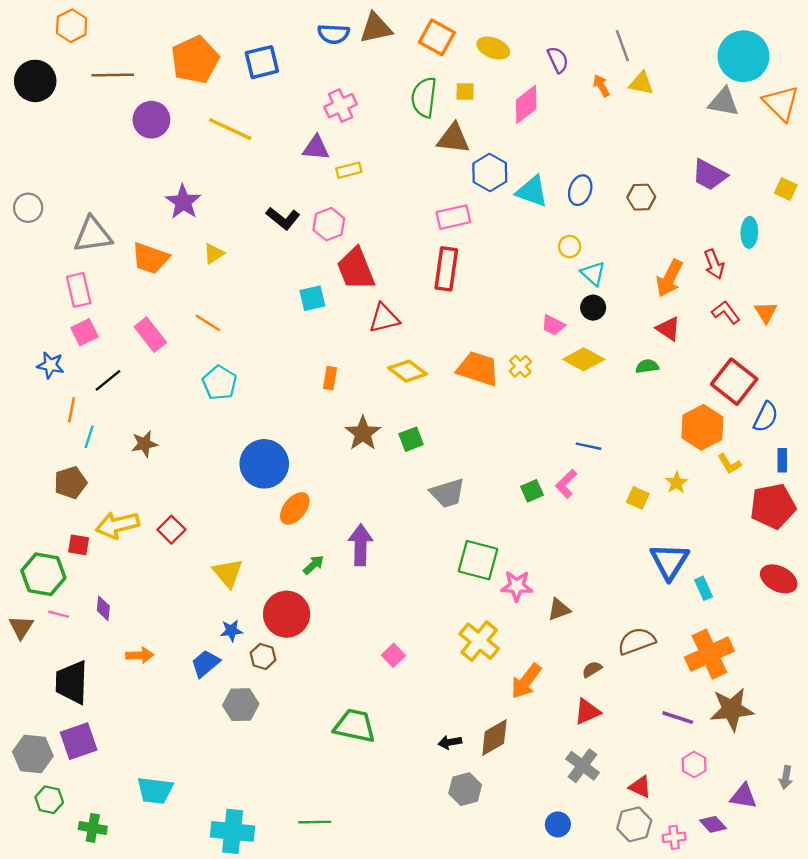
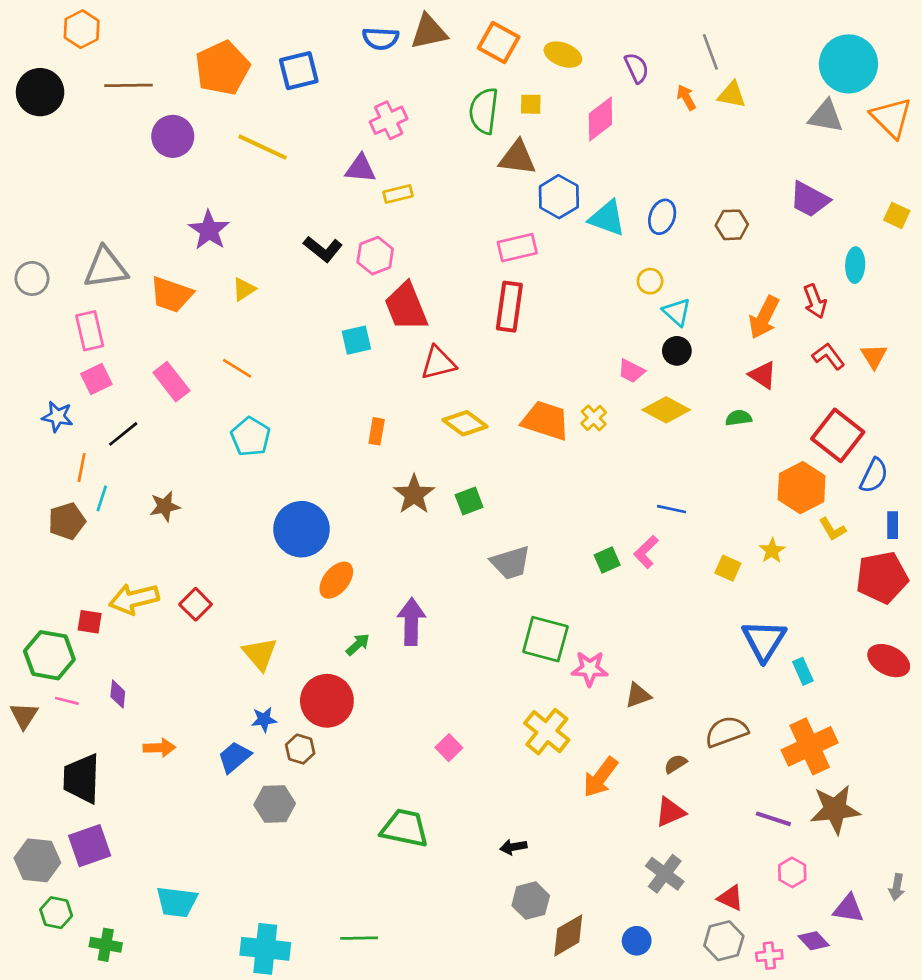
gray circle: (28, 208) -> (32, 278), moved
brown pentagon: (70, 483) -> (67, 521), moved
brown diamond: (494, 738) -> (568, 935), moved

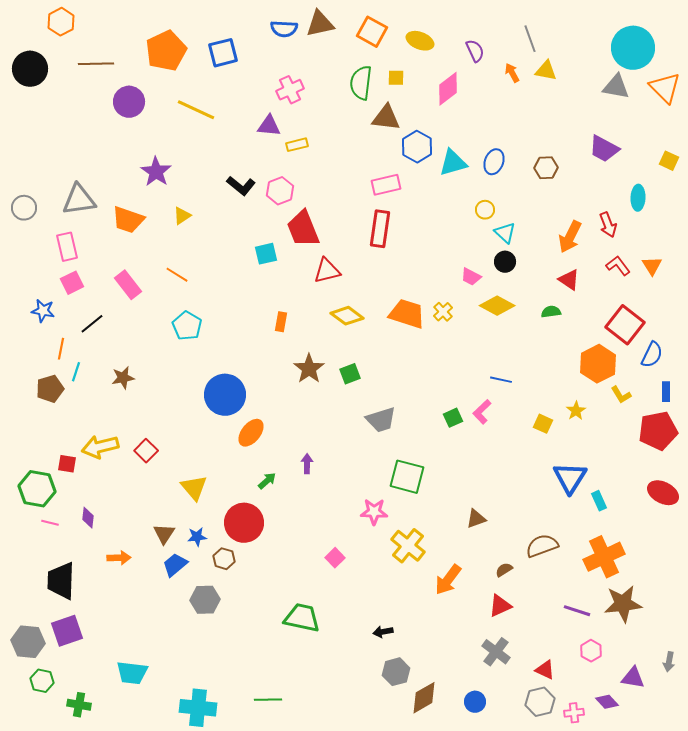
cyan triangle: (607, 218) -> (453, 163), turned -36
purple arrow: (411, 622) -> (307, 464), size x0.6
pink star: (590, 669) -> (374, 512), moved
brown triangle: (24, 716) -> (164, 534), moved

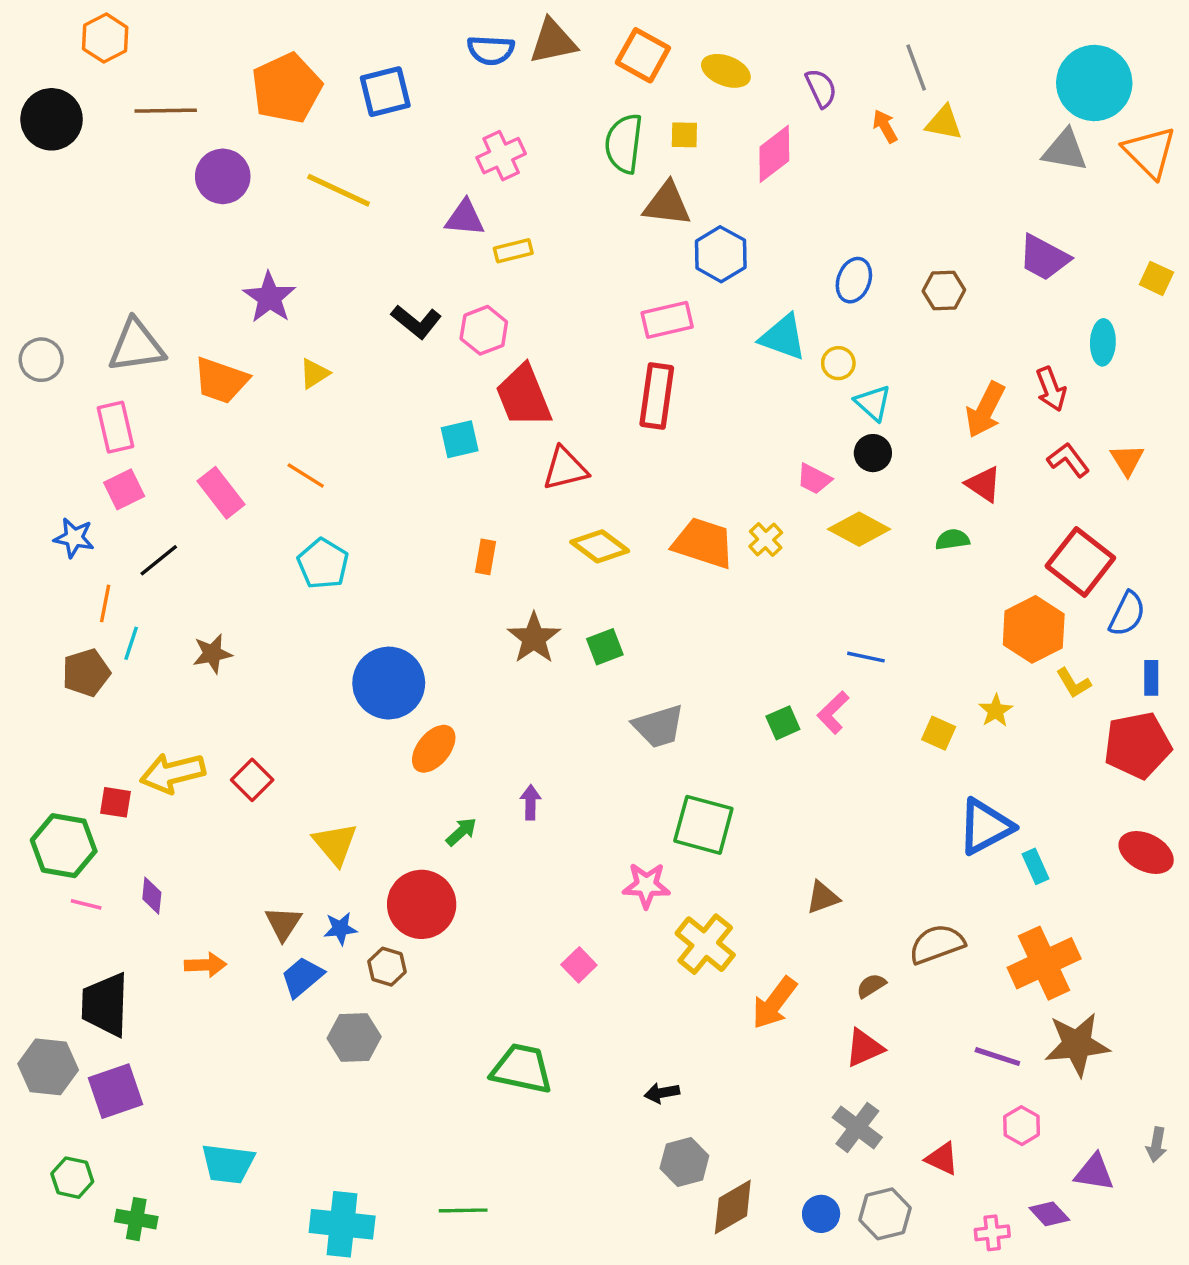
cyan triangle: (453, 163) -> (783, 337), moved, turned 36
blue triangle: (570, 478) -> (985, 827), turned 30
gray hexagon: (28, 642) -> (48, 1067), moved
gray hexagon: (540, 702) -> (885, 1214), moved

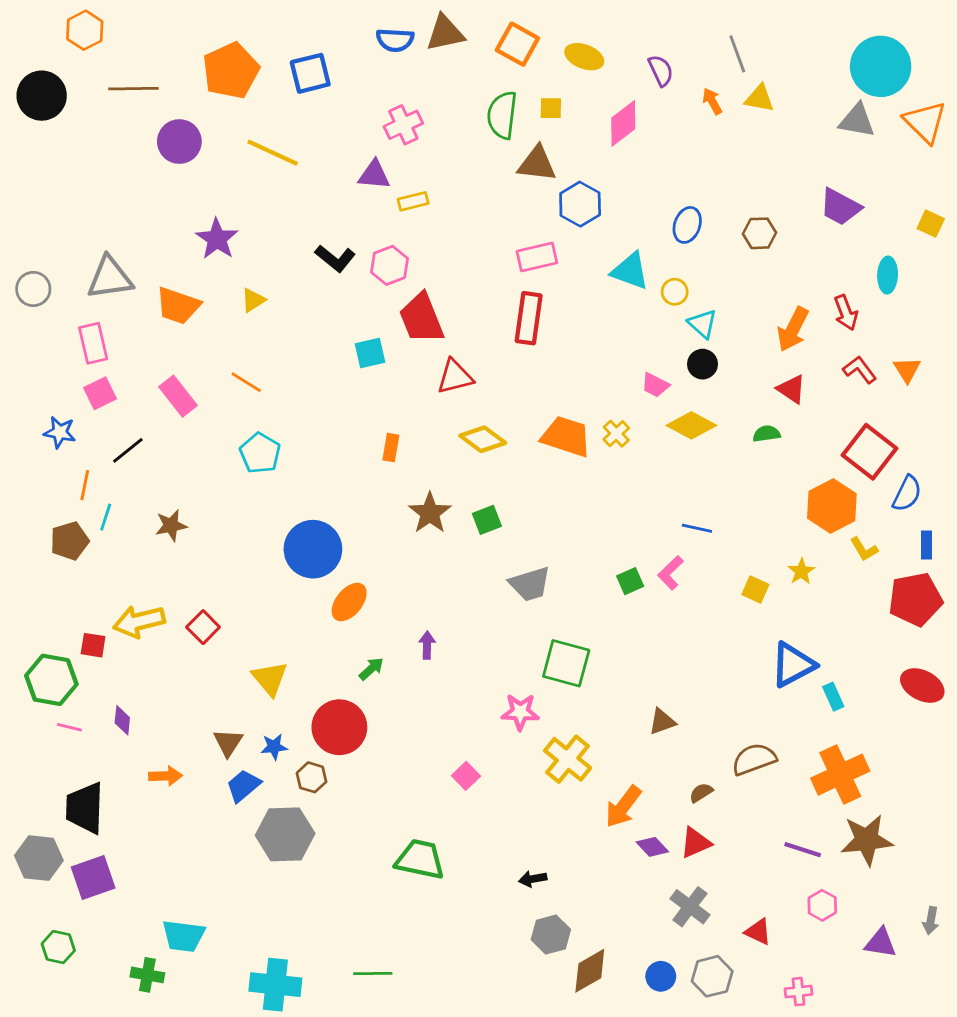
gray hexagon: (354, 1038) -> (285, 834), size x1.4
purple diamond: (1049, 1214) -> (652, 847), moved
green cross: (136, 1219) -> (147, 975), moved

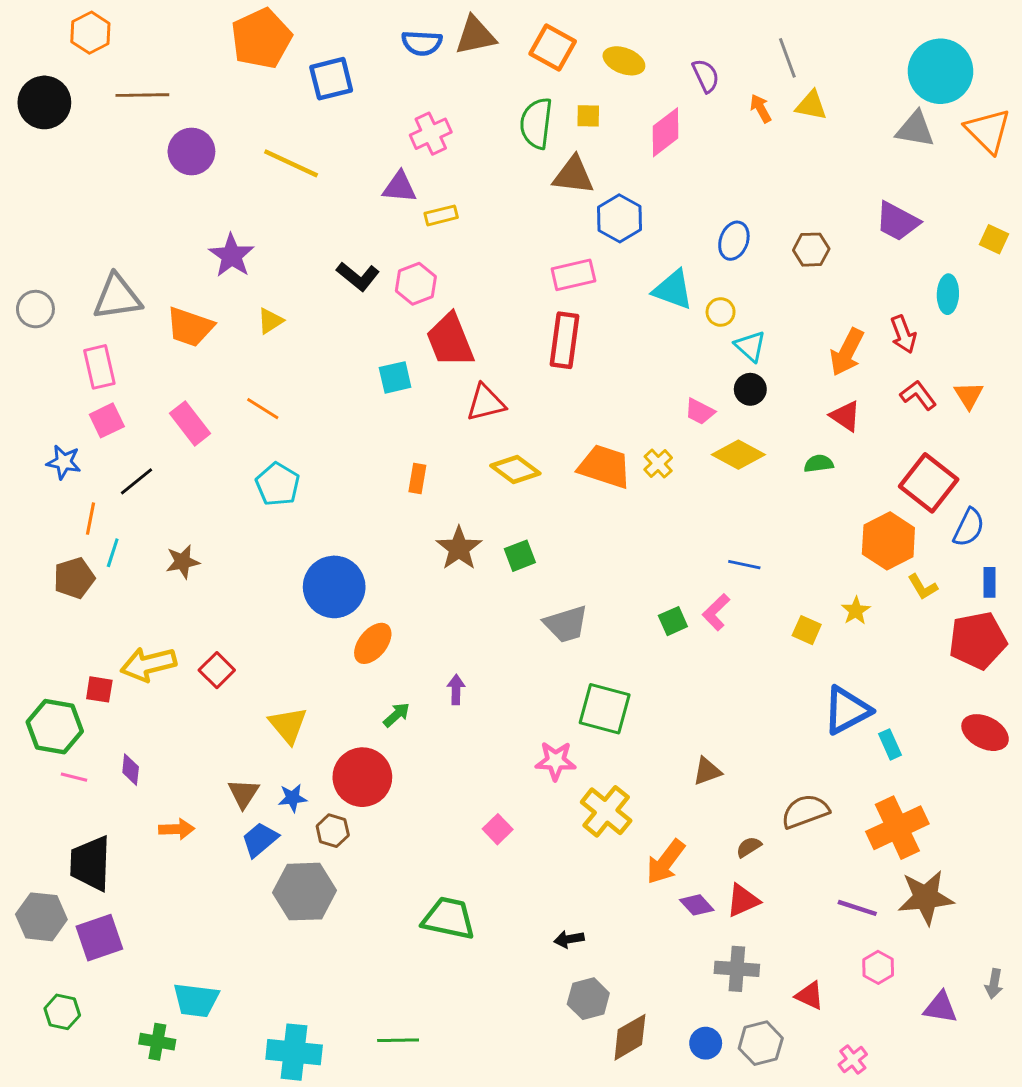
orange pentagon: (231, 71) -> (261, 39), moved
gray cross: (690, 907) -> (737, 969), turned -33
pink cross: (798, 992) -> (853, 1060), turned -32

